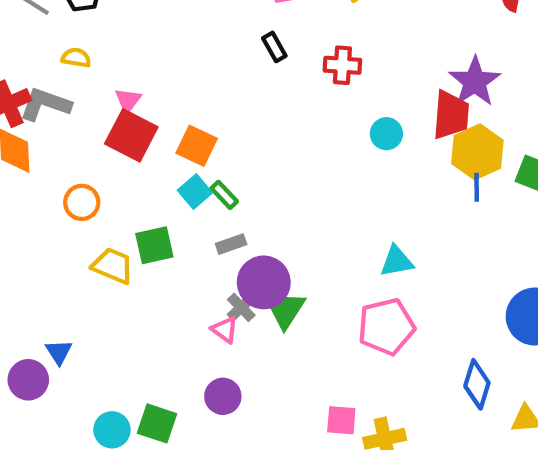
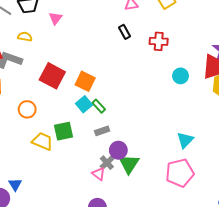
pink triangle: (128, 100) -> (56, 18), moved
cyan triangle: (397, 261) -> (185, 140), turned -36
purple circle: (264, 282) -> (118, 150), size x0.7

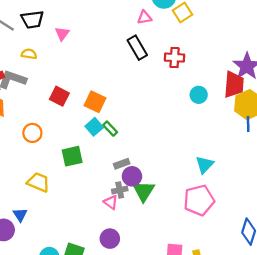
black rectangle: (124, 32) -> (137, 48), size x1.5
red square: (52, 76) -> (59, 96), size x0.7
gray rectangle: (102, 131) -> (122, 164), moved
yellow trapezoid: (43, 141) -> (38, 182), moved
gray cross: (107, 163) -> (120, 190), turned 32

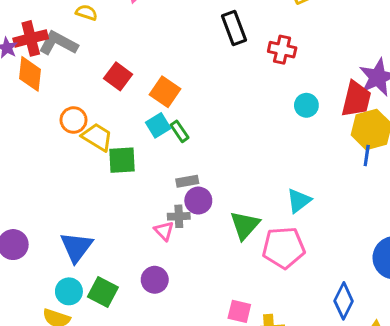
yellow trapezoid: (38, 182) -> (97, 137), moved
green triangle: (144, 191) -> (245, 225), moved
blue triangle: (20, 215) -> (76, 247), moved, size x1.6

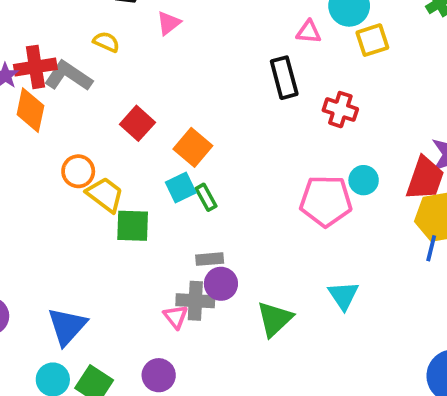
cyan triangle: (299, 201) -> (343, 295), turned -32
gray cross: (179, 216) -> (195, 301), size x1.4
pink pentagon: (284, 248) -> (326, 201), moved

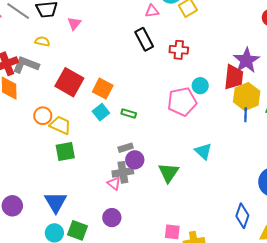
red square: (137, 123) -> (69, 82), size x1.5
green rectangle: (206, 197) -> (129, 114), moved, turned -32
green square: (133, 226) -> (65, 151), moved

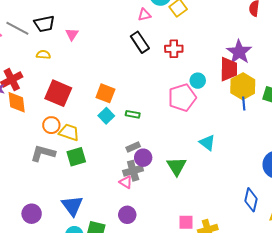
gray L-shape: (26, 65) -> (43, 153), moved
red square: (69, 82) -> (58, 93), moved

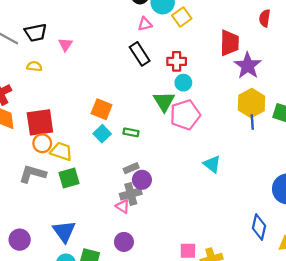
red trapezoid: (229, 69) -> (229, 43), moved
cyan circle: (198, 81) -> (183, 83), moved
red square: (58, 93) -> (40, 122), moved, turned -32
green triangle: (176, 166) -> (164, 101), moved

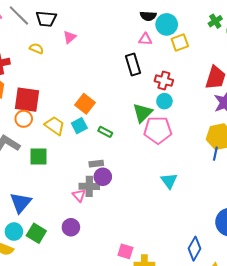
yellow trapezoid: (61, 151) -> (55, 126), moved

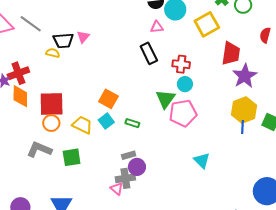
black trapezoid: (46, 19) -> (63, 41), moved
yellow square: (180, 42) -> (207, 24), moved, size x1.4

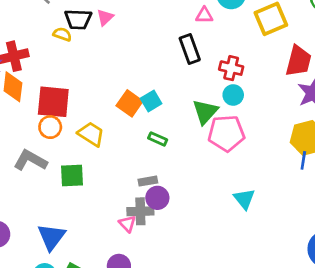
cyan square: (106, 121) -> (151, 101), moved

